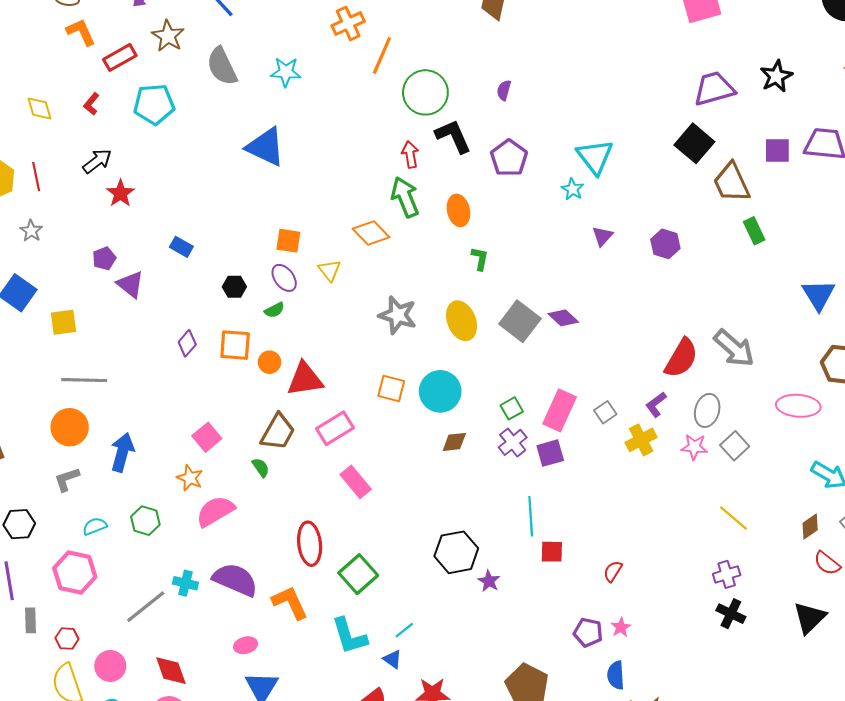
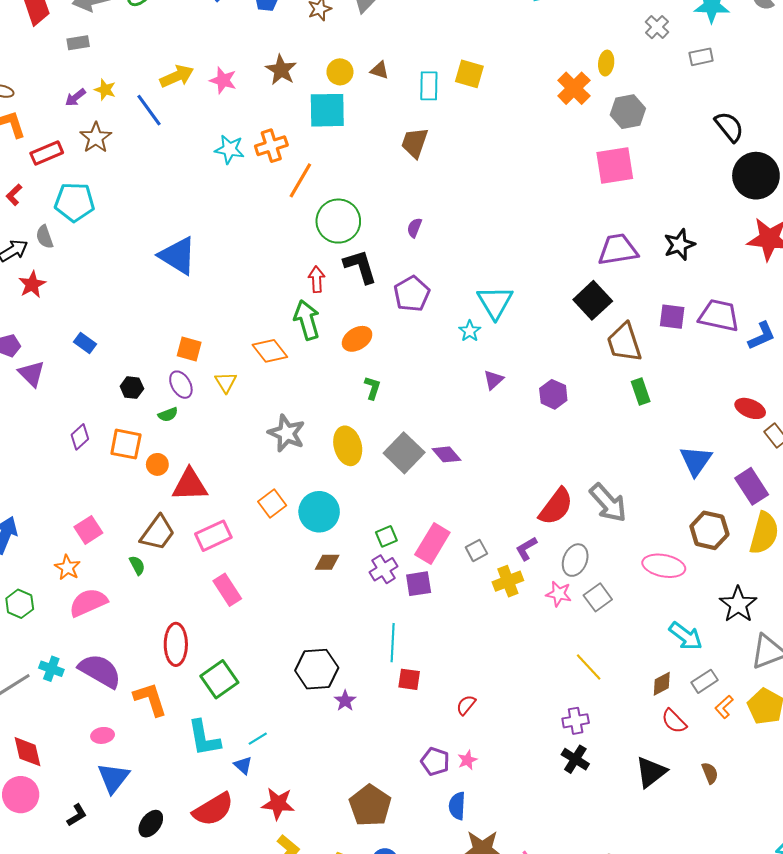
gray semicircle: (222, 66) -> (45, 237), moved, size x0.6
cyan star: (286, 72) -> (229, 149), moved
orange ellipse: (458, 210) -> (357, 339), turned 64
orange square: (391, 389) -> (272, 503), turned 32

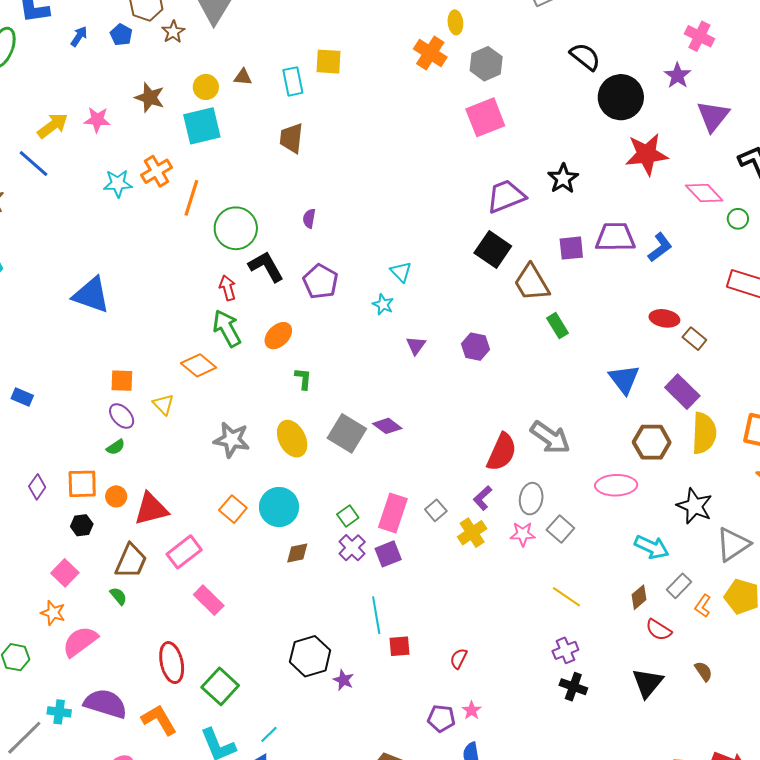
cyan triangle: (495, 302) -> (401, 272), size x0.6
black hexagon: (132, 388) -> (82, 525), moved

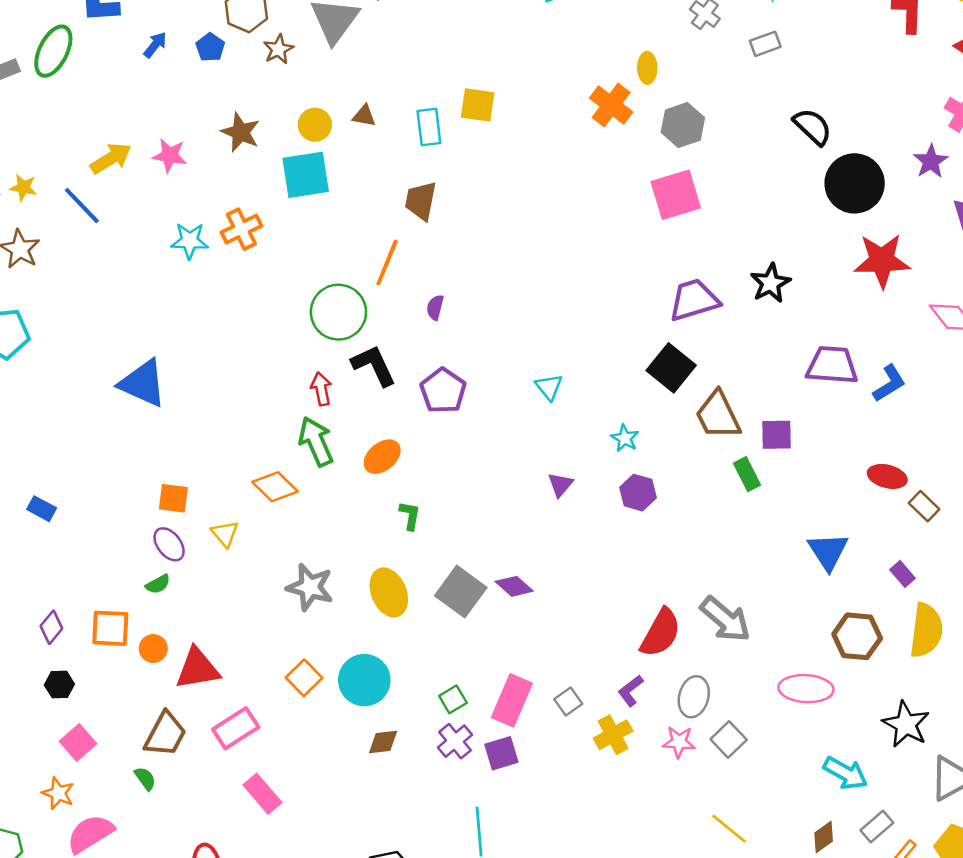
orange line: (191, 198) -> (387, 263), moved
purple square: (571, 248) -> (777, 435), moved
cyan star: (383, 304) -> (625, 438), moved
purple rectangle: (682, 392) -> (902, 574), size x0.6
black hexagon: (82, 525) -> (59, 685), moved

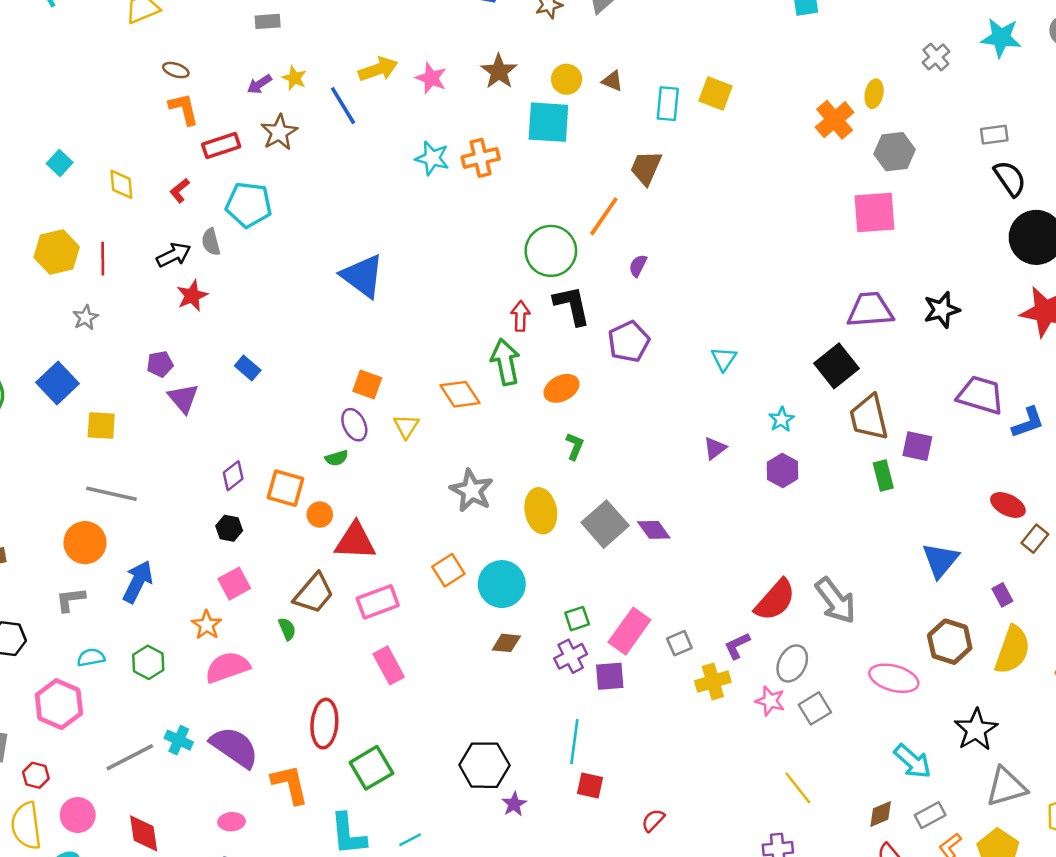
gray rectangle: (765, 44) -> (994, 135), moved
brown rectangle: (924, 506) -> (1035, 539), turned 72

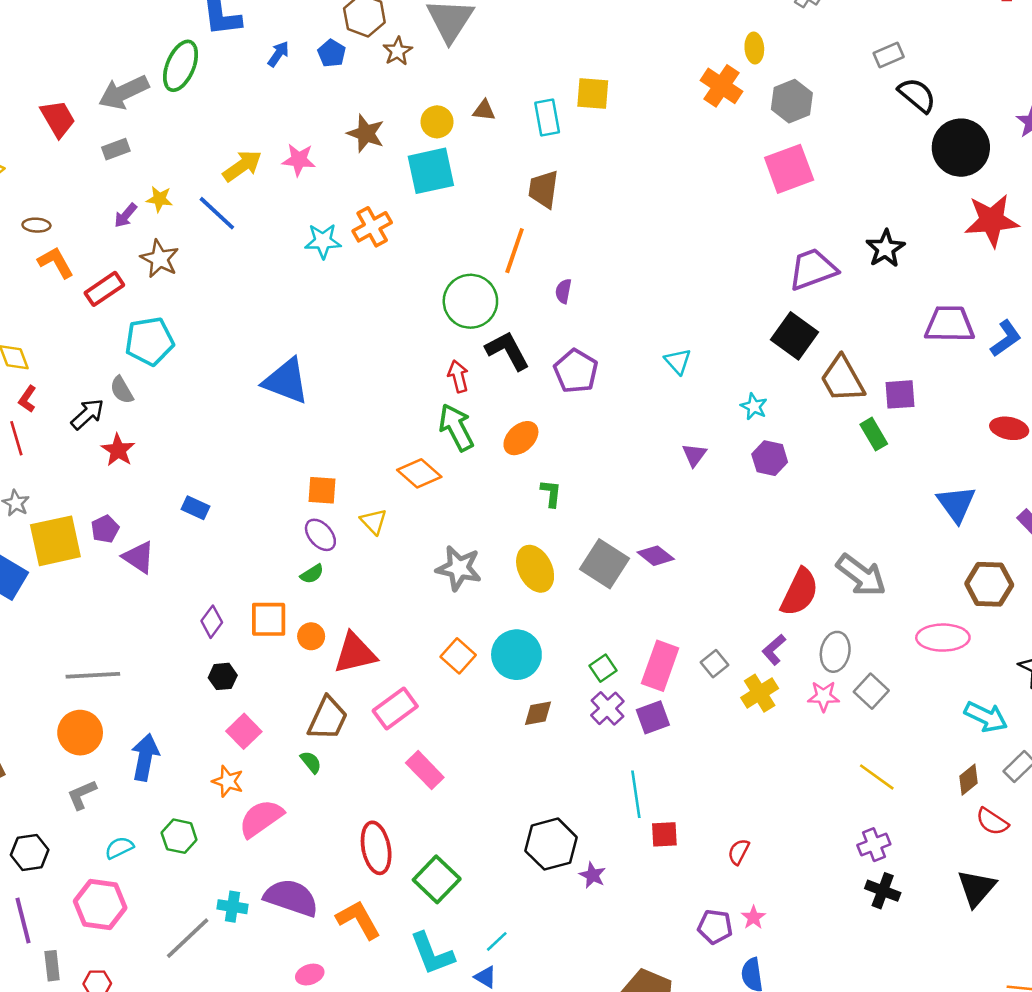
red L-shape: (180, 191) -> (27, 399), moved
yellow square: (101, 426) -> (55, 541), moved, size x1.6

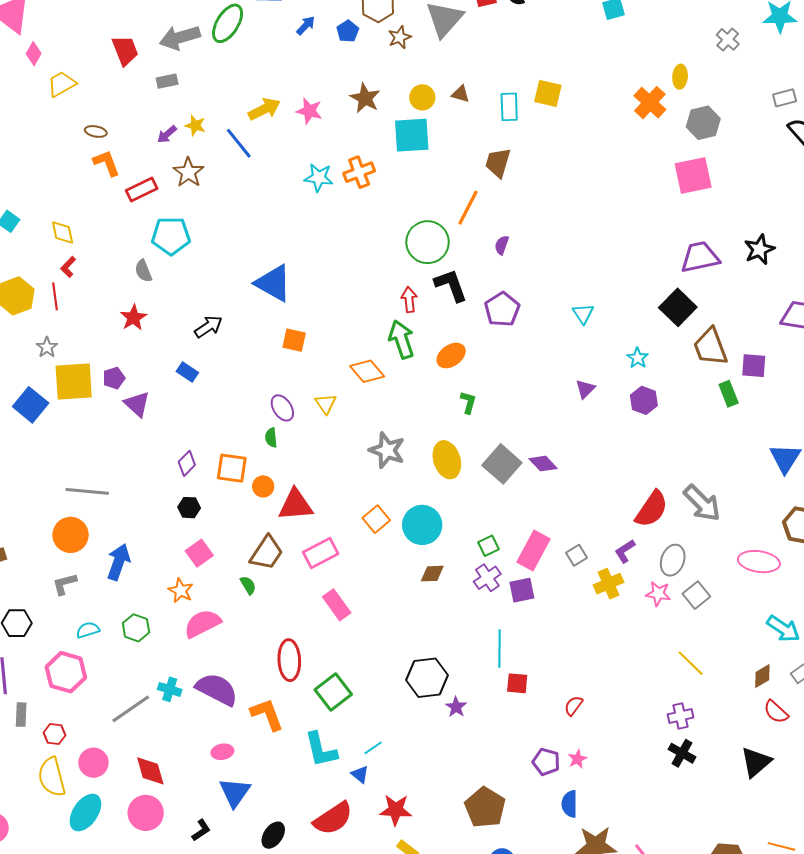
black arrow: (87, 414) -> (208, 327), moved
orange square: (322, 490) -> (294, 340), moved
green semicircle: (312, 574) -> (271, 438), turned 108

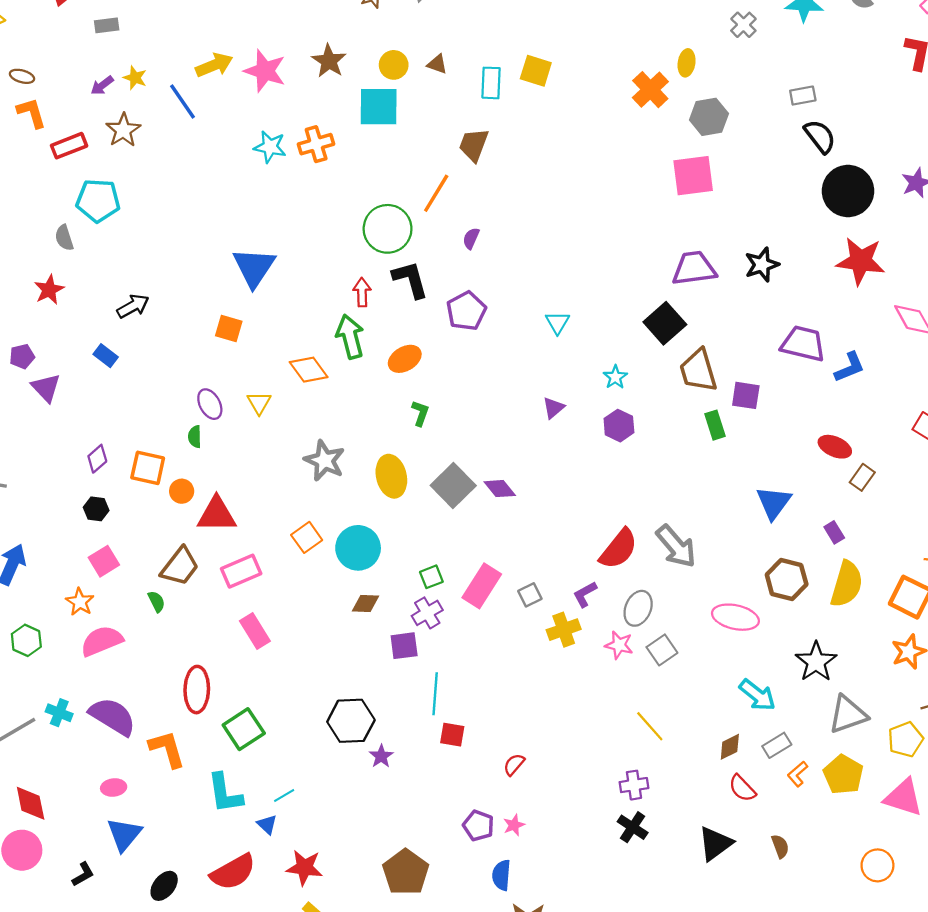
pink star: (309, 111) -> (265, 71), size x1.4
blue triangle: (273, 283) -> (254, 267), moved, turned 30
purple square: (522, 590) -> (404, 646), moved

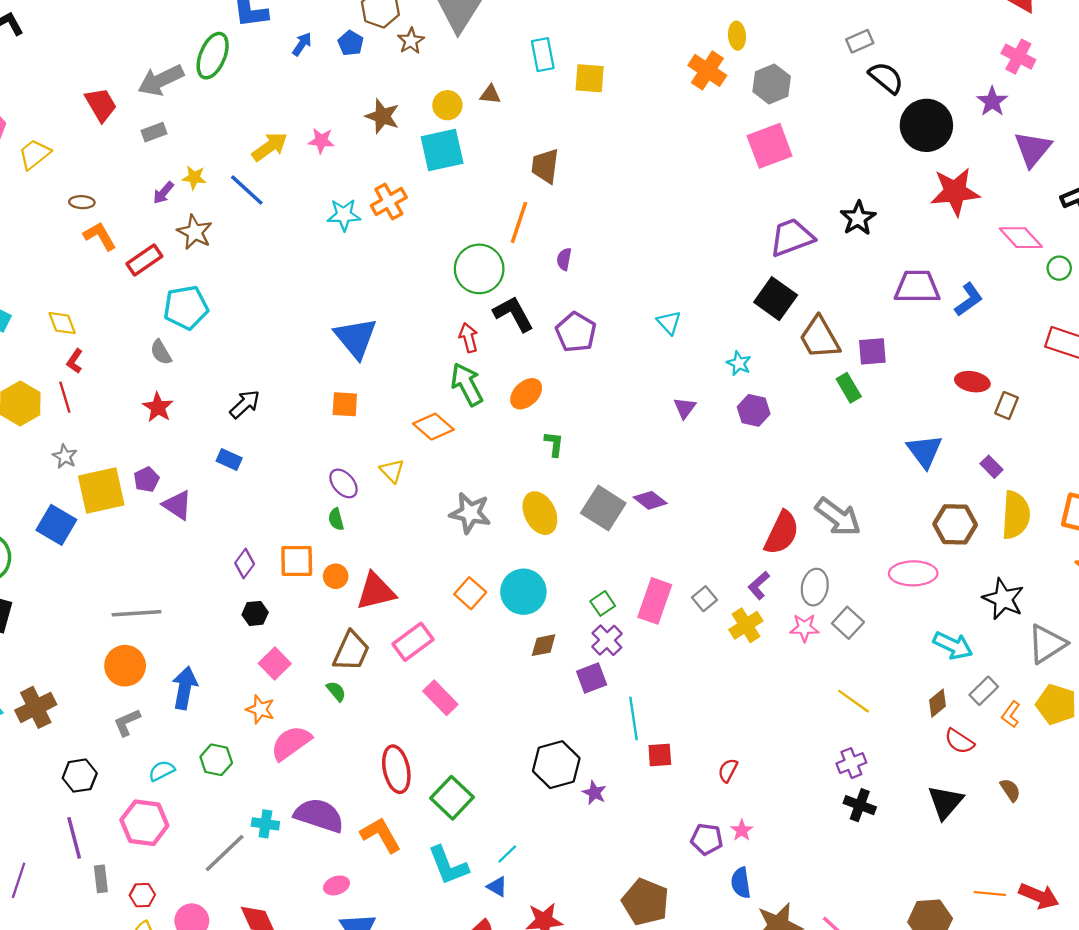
pink star: (265, 71) -> (321, 141), size x0.6
cyan rectangle: (491, 83) -> (543, 55), moved

